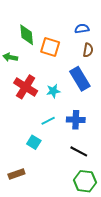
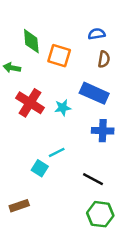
blue rectangle: (80, 79) -> (94, 93), turned -35
blue cross: (76, 120) -> (103, 131), moved
cyan line: (48, 121) -> (57, 152), moved

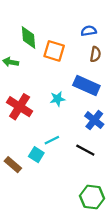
red cross: (30, 103) -> (20, 107), moved
blue cross: (103, 131) -> (94, 120), turned 36
black line: (93, 179) -> (85, 150), moved
brown rectangle: (19, 206) -> (13, 165), moved, turned 60

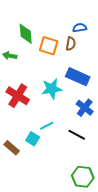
brown semicircle: (95, 54) -> (71, 44), moved
cyan star: (57, 99) -> (52, 89), size x1.5

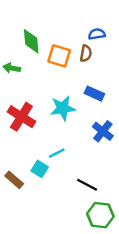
blue rectangle: (78, 77) -> (94, 94), size x0.7
black line: (77, 135) -> (87, 185), moved

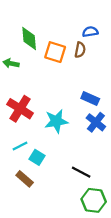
blue rectangle: (94, 94) -> (90, 98), moved
cyan star: (63, 108) -> (56, 121), moved
cyan line: (57, 153) -> (20, 146), moved
brown rectangle: (14, 180) -> (25, 179), moved

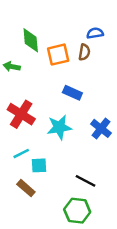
orange square: (55, 52) -> (58, 55), turned -30
blue rectangle: (90, 98) -> (72, 93), moved
cyan square: (37, 157) -> (39, 165), turned -35
green hexagon: (94, 200) -> (77, 211), moved

